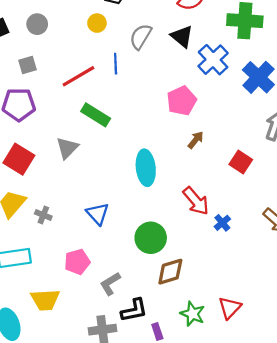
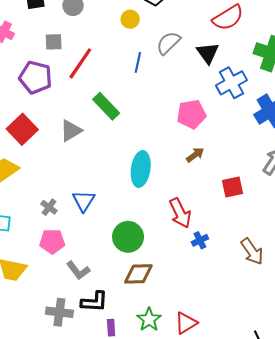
red line: (78, 76) -> (80, 63), moved, turned -40
red square: (241, 162) -> (233, 187), turned 30
gray cross: (43, 215) -> (49, 207), moved
gray L-shape: (110, 284) -> (78, 270), turned -110

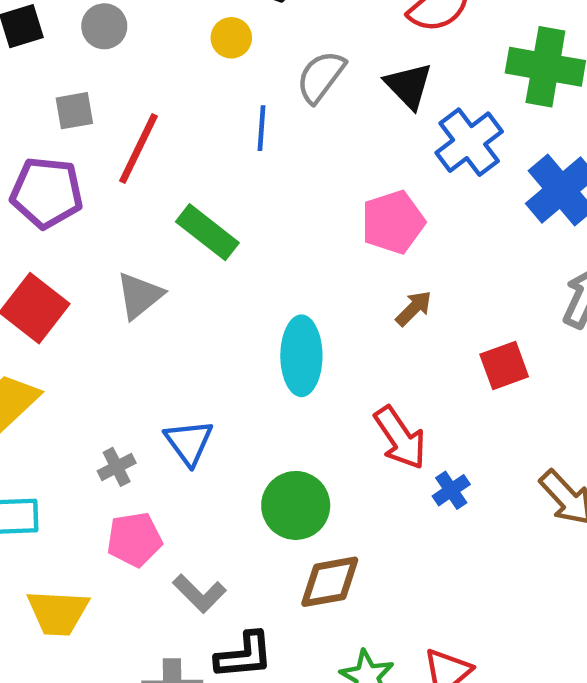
gray cross: (49, 207) -> (117, 467), turned 35

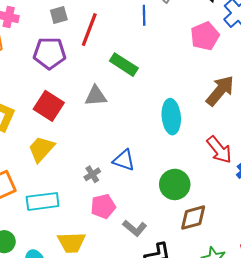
pink pentagon: (393, 222) -> (205, 36), moved
gray triangle: (140, 296) -> (96, 96), turned 40
brown arrow: (414, 308) -> (220, 91), size x1.8
blue triangle: (189, 442) -> (124, 160), turned -30

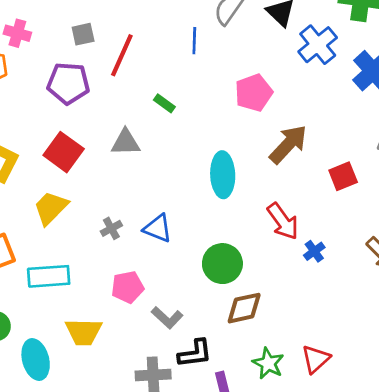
pink pentagon: (205, 36) -> (254, 93), moved
green rectangle: (124, 65) -> (164, 103), size x0.6
gray cross: (92, 174) -> (111, 228), moved

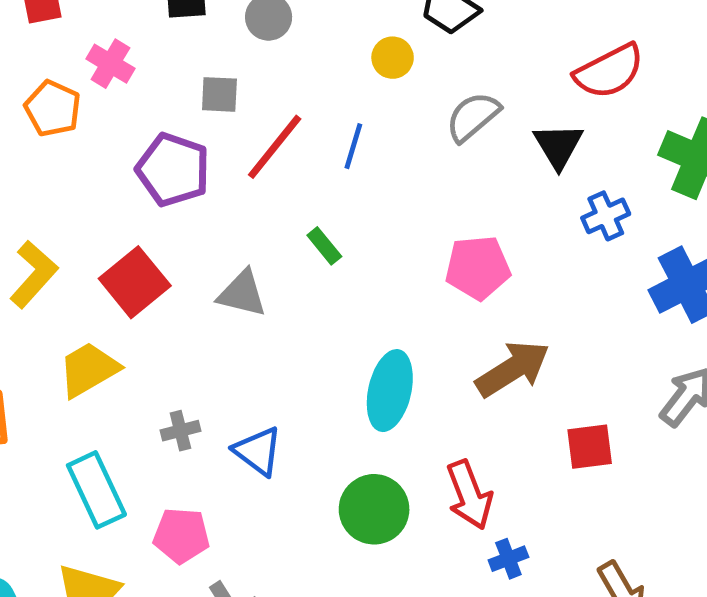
blue line: (194, 41) -> (353, 146), moved
blue cross: (318, 45) -> (606, 216), size x0.7
green circle: (222, 264) -> (374, 509), moved
cyan rectangle: (49, 276) -> (96, 490), moved, turned 54

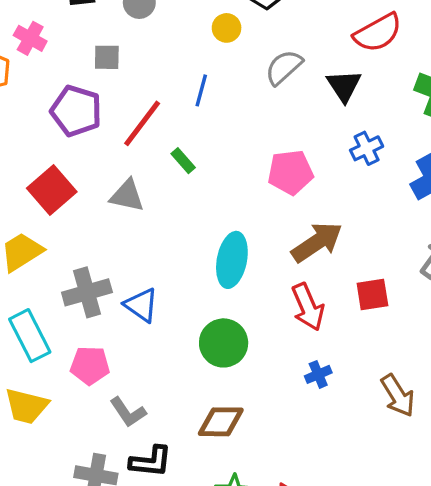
red line: (275, 147) -> (142, 123), moved
blue cross: (606, 216) -> (367, 148), moved
gray cross: (180, 431) -> (87, 292), size x1.8
red arrow: (469, 495) -> (308, 307), moved

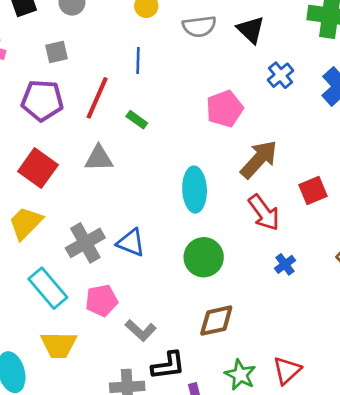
gray semicircle: (284, 67) -> (199, 26), turned -132

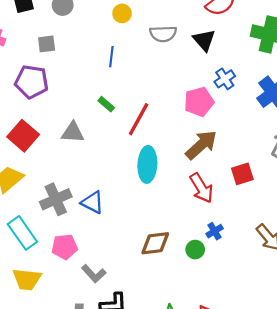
red line: (97, 98) -> (139, 119), moved
pink pentagon: (225, 109) -> (199, 102), moved
green circle: (204, 257) -> (195, 250), moved, size x0.6
brown diamond: (216, 321) -> (155, 243), moved

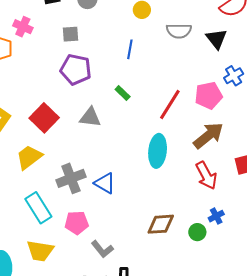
purple pentagon: (32, 82) -> (76, 70), moved
red line: (139, 119) -> (170, 104), moved

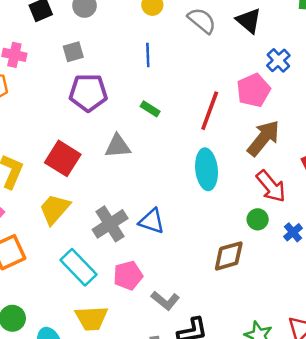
gray semicircle: (179, 31) -> (202, 21), turned -130
green circle: (197, 232) -> (258, 219), moved

